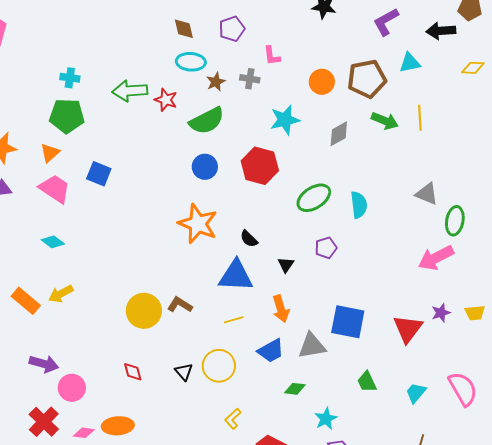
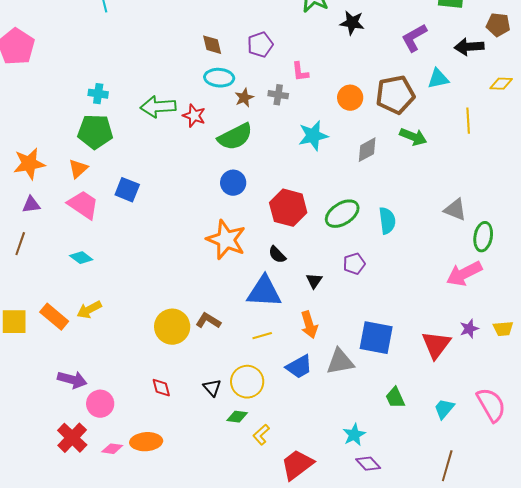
yellow line: (420, 118) -> (468, 121), moved
red hexagon: (260, 166) -> (288, 208), moved
green diamond: (295, 389) -> (237, 417), moved

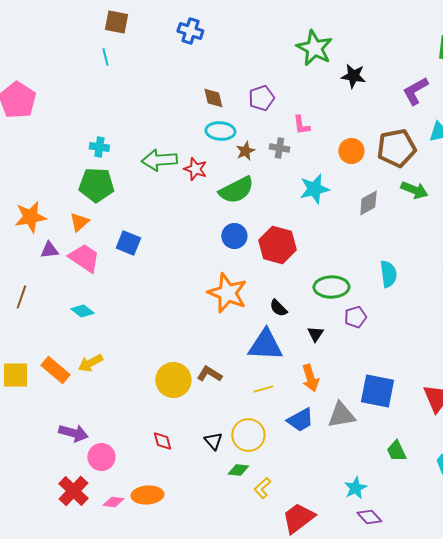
purple triangle: (31, 205) -> (49, 250), moved
red hexagon: (288, 208) -> (277, 245), moved
green ellipse: (342, 214) -> (331, 287), moved, turned 32

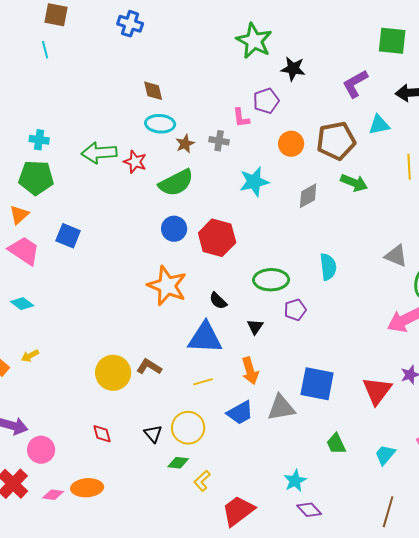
purple pentagon: (261, 98) -> (266, 101), moved
yellow arrow: (90, 363) -> (30, 356), size x0.7

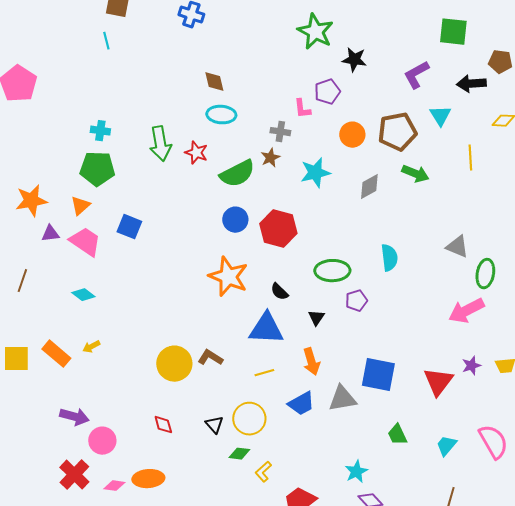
cyan triangle: (379, 125) -> (440, 116), turned -50
brown star: (185, 144) -> (270, 158), moved
green arrow: (99, 153) -> (160, 144), turned -96

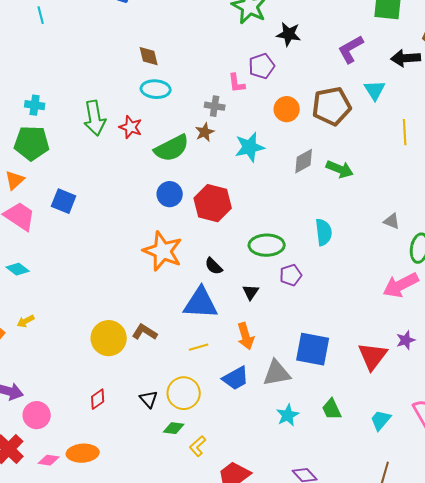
green arrow: (415, 174) -> (340, 169), moved
gray triangle: (457, 247) -> (392, 221), size x0.7
red diamond: (163, 425) -> (98, 399), turned 70
cyan star: (356, 472) -> (288, 415), moved

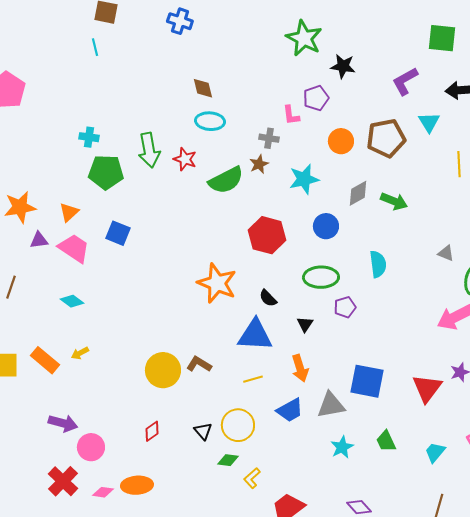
green pentagon: (32, 143) -> (106, 172), moved
blue circle: (170, 194) -> (326, 226), moved

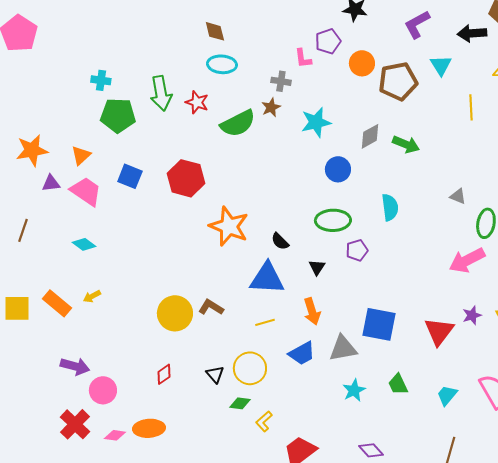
orange circle: (341, 141) -> (362, 63), moved
red hexagon: (267, 235) -> (186, 178), moved

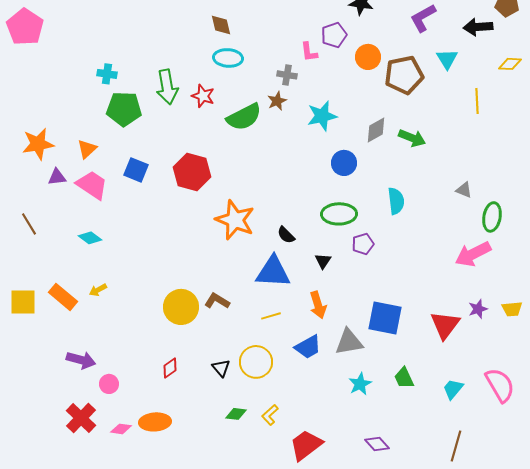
brown line: (23, 230) -> (29, 224), turned -50
pink circle: (103, 390) -> (109, 384), size x0.7
green diamond: (240, 403) -> (236, 414), moved

